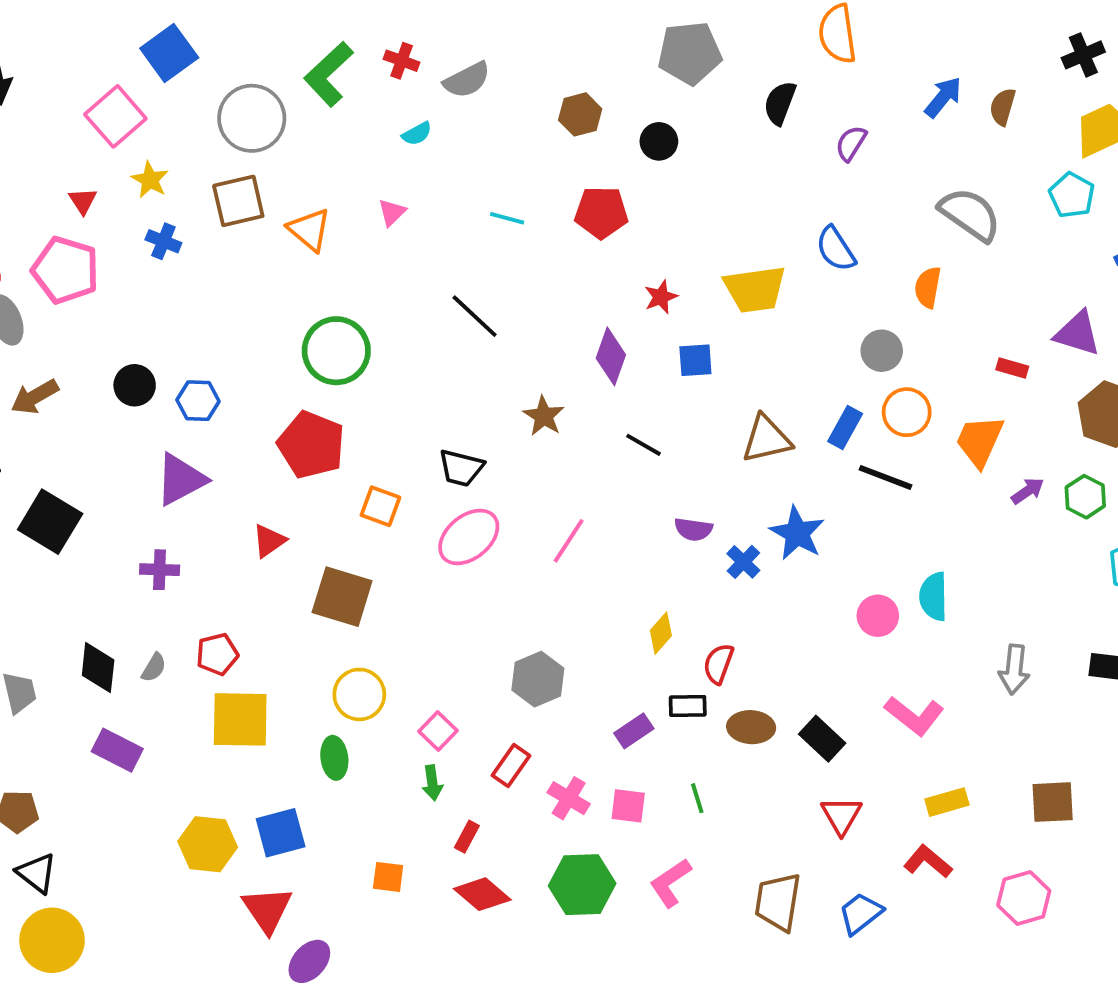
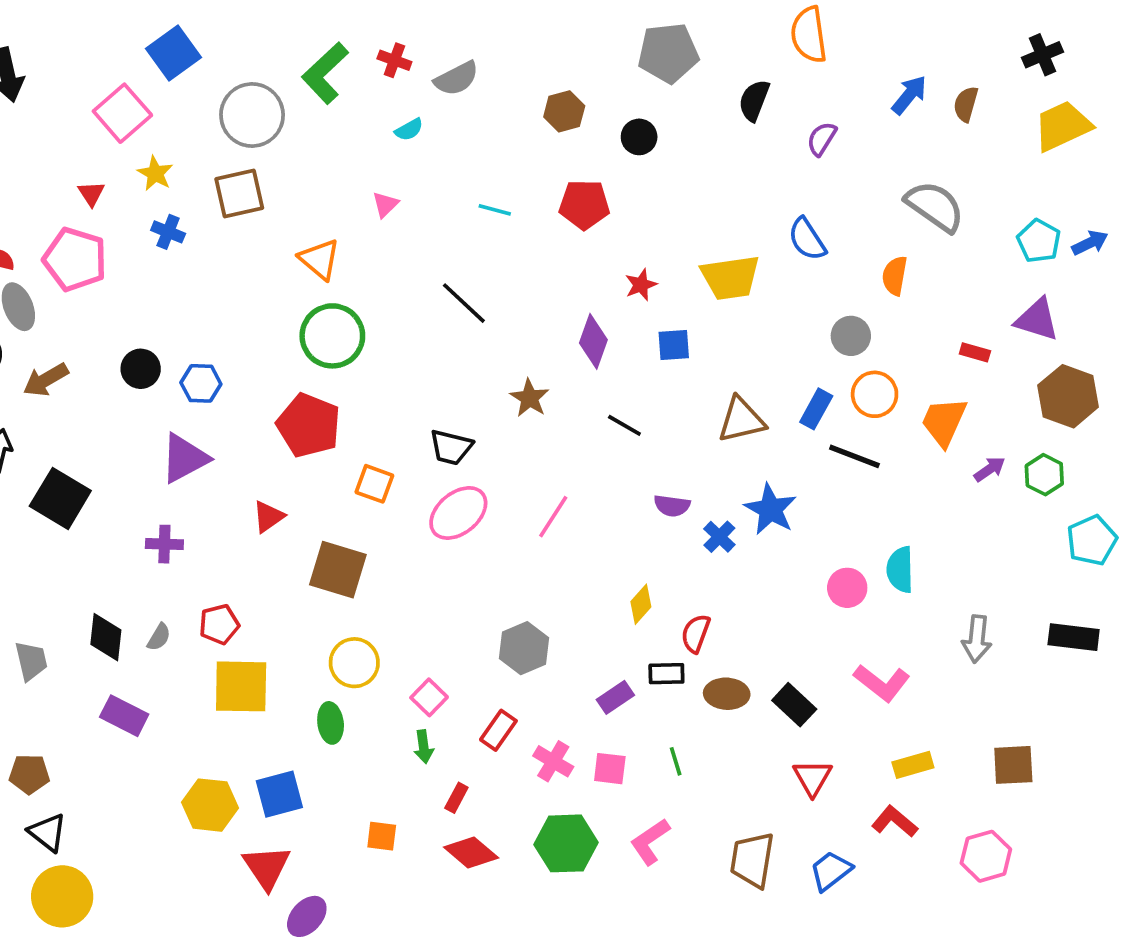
cyan pentagon: (1072, 195) -> (1039, 241), moved
orange triangle: (309, 230) -> (320, 259), moved

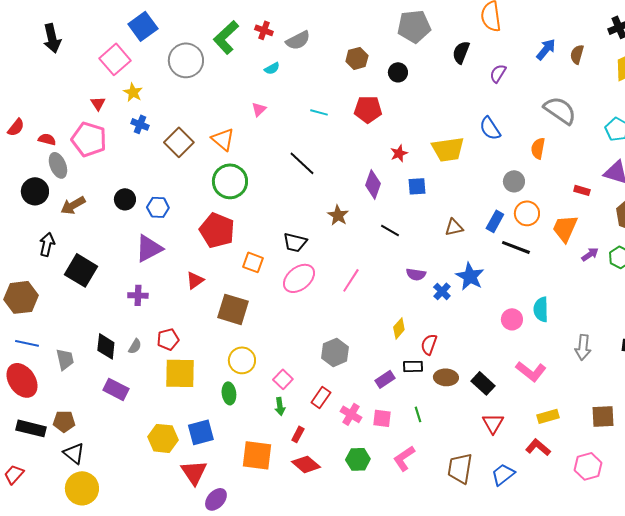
brown square: (239, 194) -> (179, 142), moved, turned -32
brown triangle: (741, 420) -> (454, 227), size x0.7
orange square: (382, 836) -> (257, 455), size x1.8
green hexagon: (566, 843) -> (358, 459), size x0.7

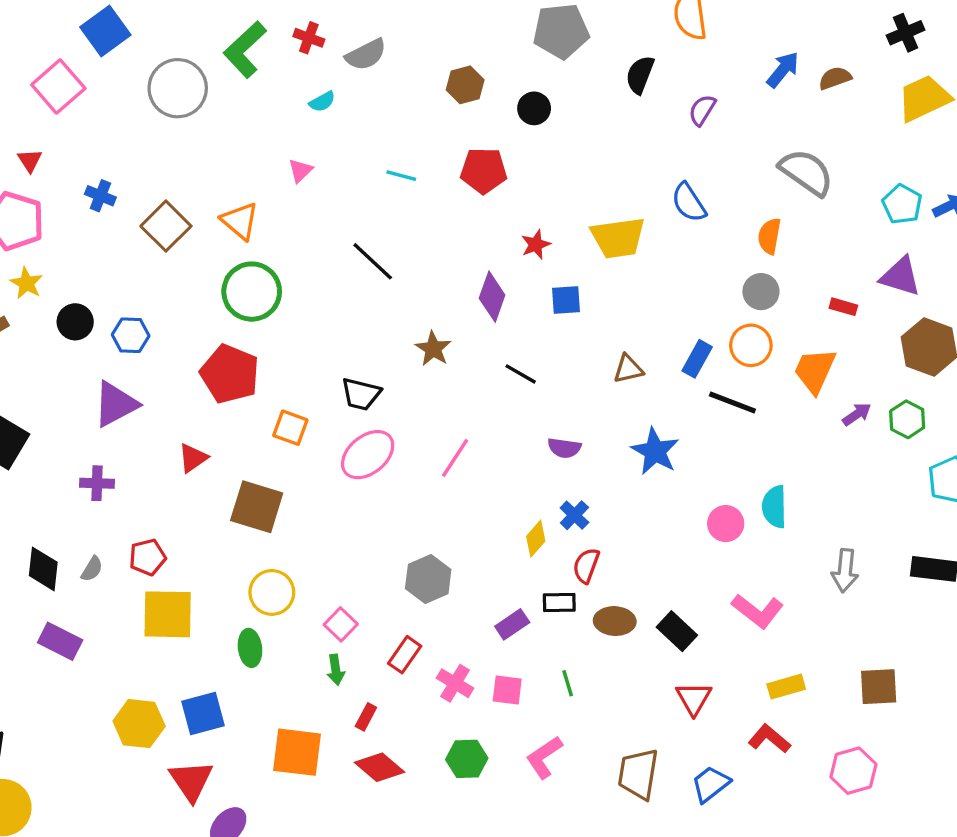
brown semicircle: (577, 54) -> (835, 78), turned 54
yellow star: (133, 92) -> (26, 283), moved
gray circle: (514, 181) -> (761, 292), moved
blue cross: (442, 291) -> (574, 515), moved

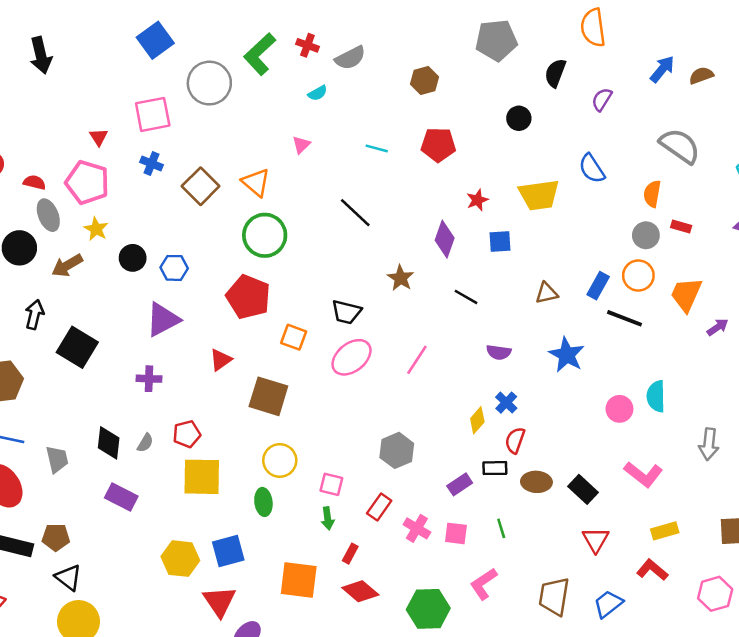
pink square: (58, 87) -> (153, 114), moved, turned 30
black circle: (534, 108) -> (519, 118), moved
red rectangle: (843, 307) -> (681, 226), moved
pink square: (341, 624) -> (331, 484), turned -30
green hexagon: (467, 759) -> (428, 609), moved, size x1.4

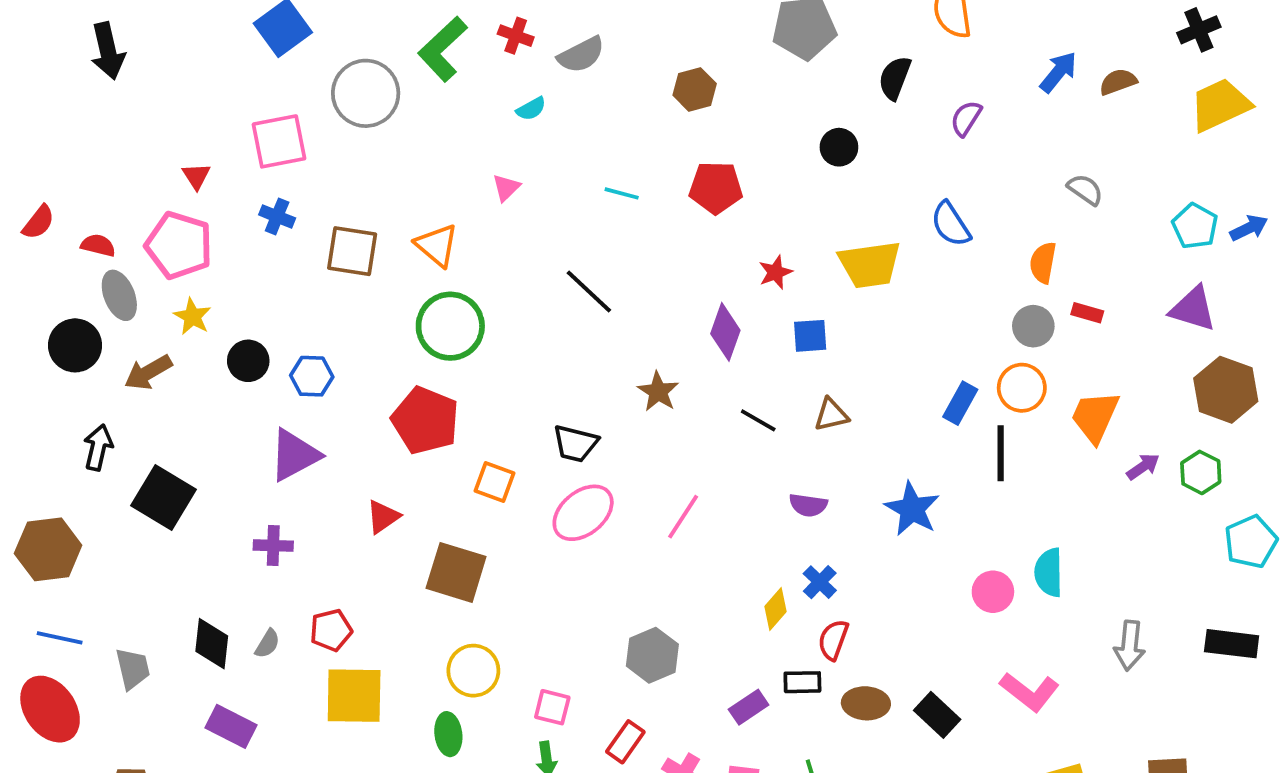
gray semicircle: (680, 146) -> (1085, 190), size x0.6
brown square: (201, 186) -> (352, 251), turned -36
brown triangle: (547, 293) -> (831, 415), moved
black line: (625, 318) -> (1001, 453), turned 69

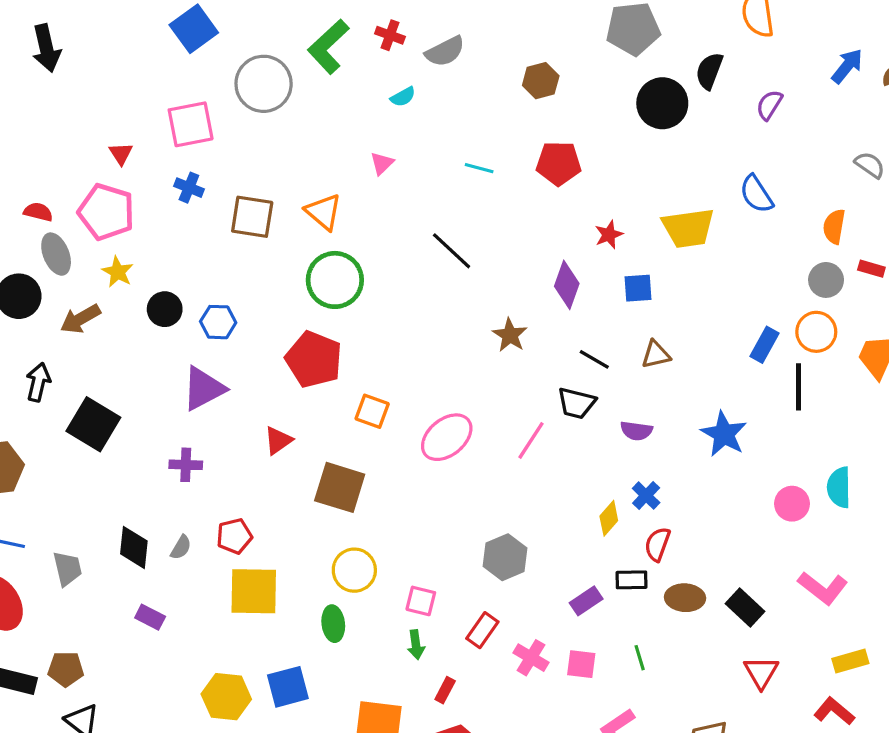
black circle: (839, 147) -> (662, 103), moved, size x1.6
black trapezoid: (575, 444) -> (576, 403), moved
purple rectangle: (231, 726) -> (150, 617), size x0.7

